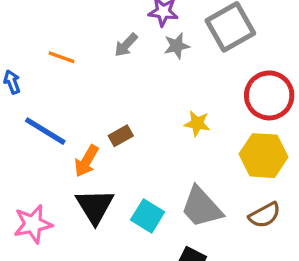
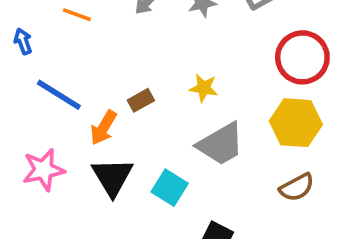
yellow star: (197, 124) -> (204, 88), moved
gray trapezoid: (201, 207) -> (221, 144), moved, turned -78
pink star: (33, 224) -> (43, 170), moved

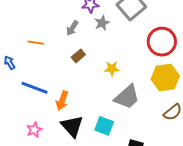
brown rectangle: (141, 100) -> (78, 56), moved
pink star: (43, 170) -> (34, 130), size x0.7

